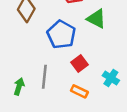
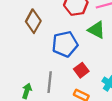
blue pentagon: (61, 34) -> (65, 44), turned 30

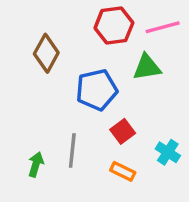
green triangle: (97, 30) -> (147, 67), turned -36

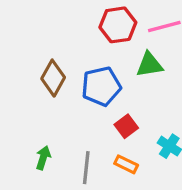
brown diamond: (46, 53) -> (53, 78), moved
gray line: (72, 151) -> (86, 168), moved

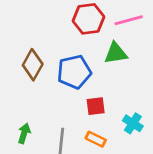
red square: (126, 126) -> (96, 106), turned 30

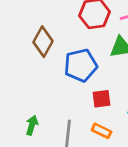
brown diamond: (33, 65) -> (43, 42), moved

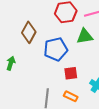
green arrow: (32, 125) -> (11, 63), moved

